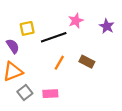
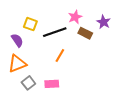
yellow square: (27, 28) -> (30, 24), turned 32
brown rectangle: (87, 62) -> (85, 33), moved

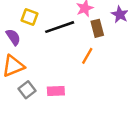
brown rectangle: (85, 33) -> (97, 28), turned 48
orange line: (60, 56) -> (87, 56), moved

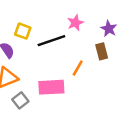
brown rectangle: (97, 28) -> (102, 51), moved
pink rectangle: (56, 91) -> (51, 87), moved, size x1.5

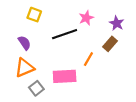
yellow square: (23, 31) -> (34, 15), moved
brown rectangle: (102, 51) -> (110, 44), turned 56

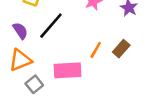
black line: (65, 34) -> (51, 26), moved, turned -30
brown rectangle: (110, 44) -> (121, 49), moved

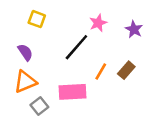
black line: (51, 26) -> (76, 47), moved

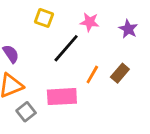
yellow square: (37, 19) -> (44, 18), moved
pink star: (98, 23) -> (90, 22), turned 30

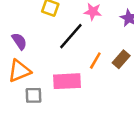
gray square: (26, 112) -> (34, 95), turned 36

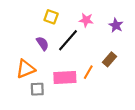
purple semicircle: (19, 41) -> (43, 43), moved
orange line: (95, 61) -> (88, 72), moved

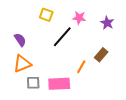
purple semicircle: (43, 43) -> (20, 40), moved
pink rectangle: (65, 77) -> (59, 84), moved

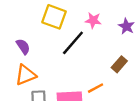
yellow square: (46, 15) -> (54, 17), size x1.5
orange line: (81, 67) -> (96, 88), moved, turned 32

